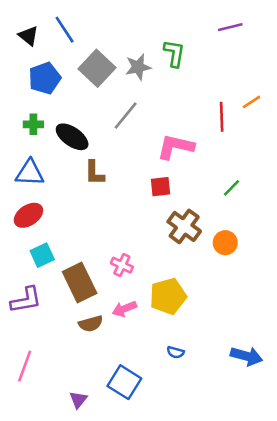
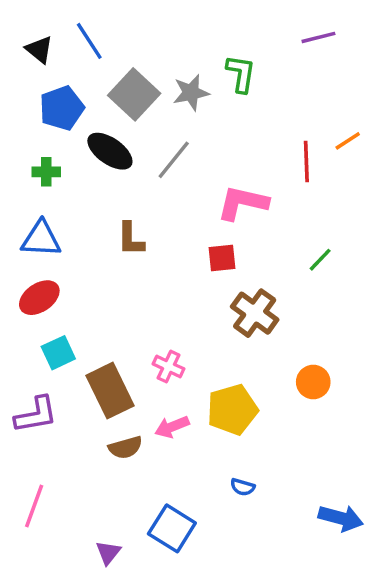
black ellipse: (72, 137) -> (110, 151), moved
orange circle: (225, 243) -> (313, 382), moved
blue arrow: (246, 356) -> (341, 518), moved

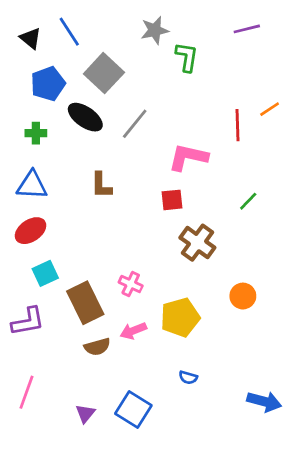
gray star: (191, 93) -> (155, 30), moved
purple triangle: (108, 553) -> (85, 414), moved

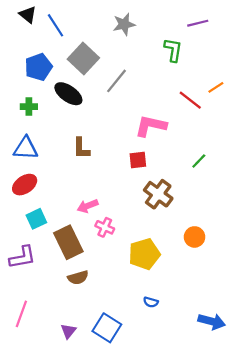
black triangle: (31, 38) -> (28, 15), moved
green L-shape: (187, 57) -> (173, 50), moved
gray line: (135, 124) -> (116, 81), moved
red line: (238, 125) -> (190, 100), turned -50
pink arrow: (133, 331) -> (88, 206), moved

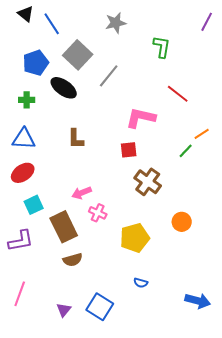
purple line: (198, 23) -> (207, 22), moved, turned -48
orange line: (216, 87) -> (202, 134), moved

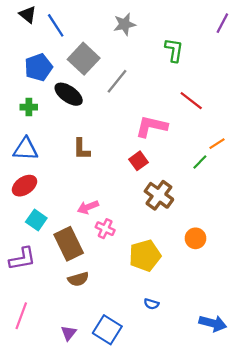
red square: (129, 150) -> (138, 161), turned -30
cyan square: (34, 205) -> (36, 220), turned -30

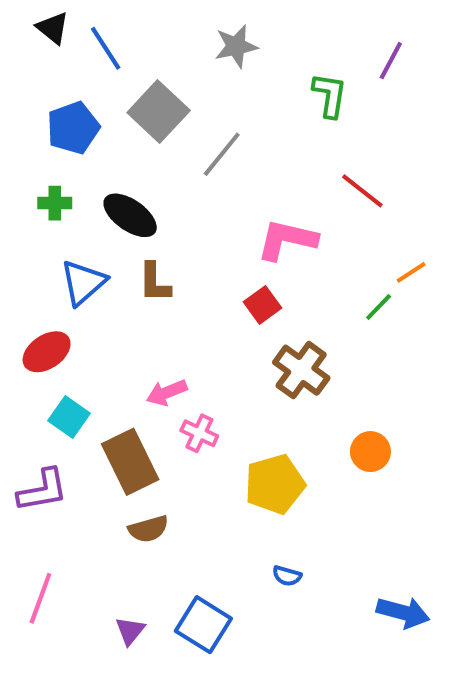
purple line: (222, 23) -> (391, 61), moved
black ellipse: (69, 94) -> (130, 215), moved
blue triangle: (26, 149) -> (83, 283), moved, turned -44

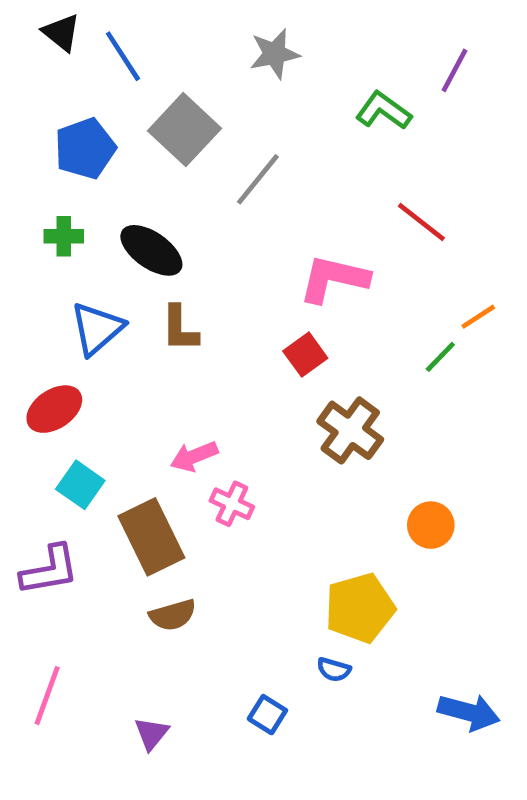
green L-shape: (330, 95) -> (383, 111), turned -63
yellow pentagon: (275, 484) -> (360, 608), moved
blue square: (203, 625) -> (267, 715), moved, size x0.6

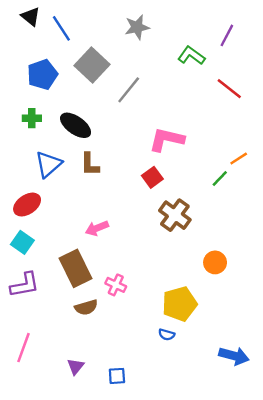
red line: (421, 222) -> (229, 89), moved
cyan square: (80, 485) -> (22, 242), moved
pink cross: (232, 504) -> (116, 285), moved
blue square: (267, 715) -> (117, 376), moved, turned -36

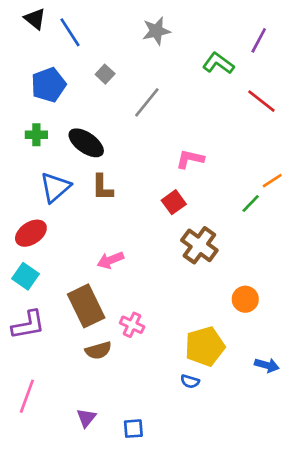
gray square: (92, 65) -> (105, 74), size x0.5
pink L-shape: (167, 139) -> (190, 159), size x0.7
blue arrow: (234, 356) -> (267, 365), moved, size x0.7

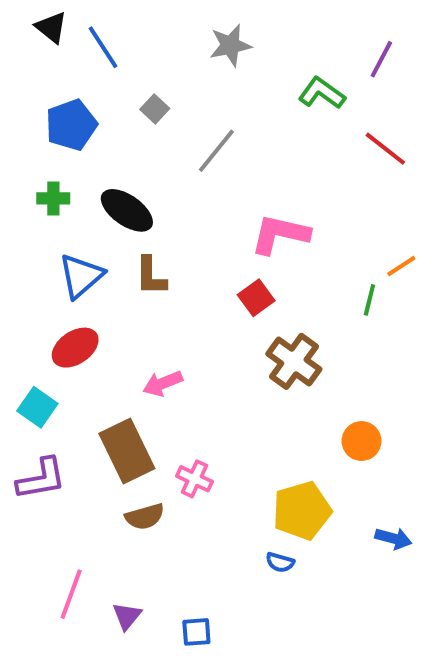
pink L-shape: (190, 159) -> (280, 234), size x1.4
green line: (251, 203) -> (369, 300), turned -30
red ellipse: (31, 233) -> (75, 348), moved
pink line: (27, 396) -> (71, 594), moved

